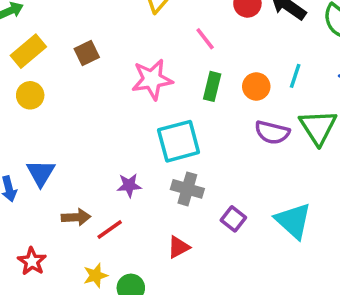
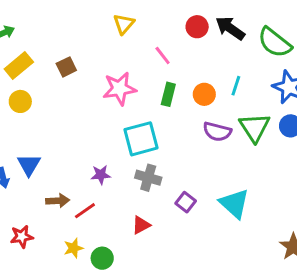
red star: (32, 261) -> (22, 237), turned 30

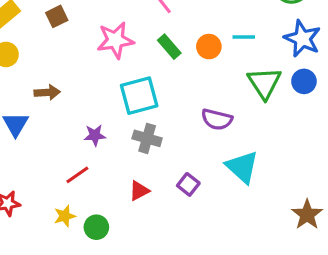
cyan line: (236, 86) -> (244, 37), turned 72
green rectangle: (168, 94) -> (169, 47), turned -55
purple semicircle: (217, 132) -> (217, 119), moved
brown arrow: (58, 201) -> (47, 92), moved
purple square: (186, 202) -> (188, 184), moved

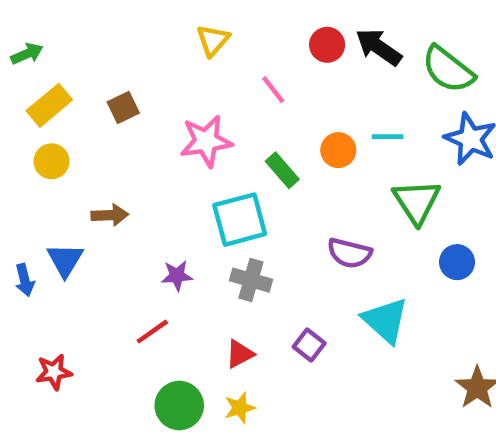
green rectangle: (169, 47) -> (282, 170), moved
blue circle: (304, 81) -> (457, 262), moved
yellow star: (65, 216) -> (240, 408), moved
green circle: (96, 227) -> (179, 405), size x1.4

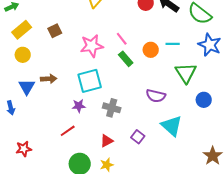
pink line: (273, 90) -> (122, 39), moved
cyan square: (240, 220) -> (90, 81), moved
blue triangle: (65, 260) -> (27, 87), moved

